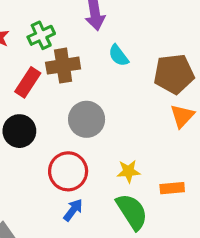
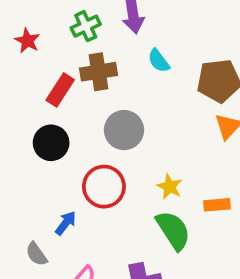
green cross: (41, 35) -> (86, 26), moved
yellow star: (129, 171) -> (170, 187), turned 30
blue arrow: (73, 210) -> (66, 223), moved

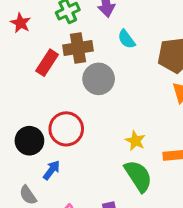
gray circle: (124, 130) -> (99, 79), moved
black circle: (51, 143) -> (29, 141), moved
red circle: (104, 187) -> (66, 129), moved

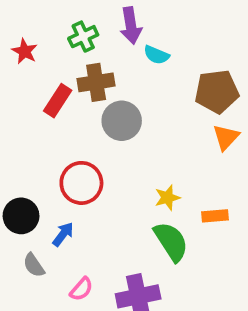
cyan semicircle: (127, 39) -> (156, 55), moved, turned -30
black circle: (29, 141) -> (21, 216), moved
yellow star: (135, 141) -> (167, 198), turned 30

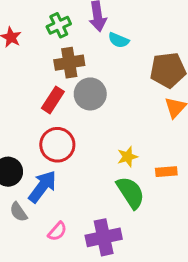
red rectangle: (58, 101) -> (53, 100), moved
blue arrow: (63, 234) -> (42, 187), size x1.6

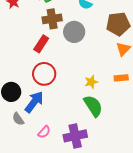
gray circle: (90, 94) -> (74, 32), moved
orange rectangle: (166, 172) -> (121, 78), moved

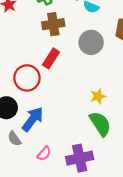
gray circle: (74, 32) -> (91, 42), moved
red rectangle: (41, 44) -> (51, 58), moved
red circle: (44, 74) -> (27, 78), moved

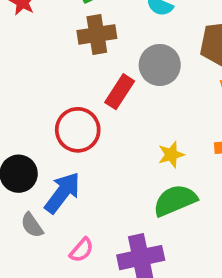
red rectangle: (51, 58) -> (120, 92), moved
red circle: (27, 78) -> (78, 130), moved
green semicircle: (100, 124) -> (175, 200), turned -80

